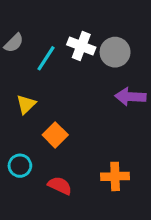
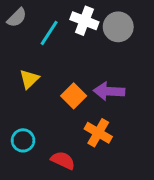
purple arrow: (130, 97) -> (109, 91), moved
orange square: (55, 135) -> (74, 96), moved
orange cross: (115, 176) -> (98, 133), moved, turned 32

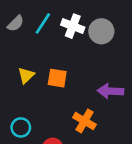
cyan line: (49, 33) -> (43, 23), moved
purple arrow: (109, 91) -> (110, 91), moved
orange square: (74, 96) -> (57, 78), moved, turned -36

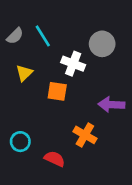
cyan line: (43, 23) -> (43, 36), turned -65
white cross: (73, 26) -> (73, 64), moved
yellow triangle: (26, 75) -> (24, 73), moved

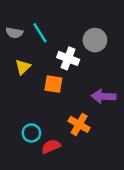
gray semicircle: (15, 36) -> (14, 33), turned 56
cyan circle: (20, 142) -> (31, 133), moved
red semicircle: (55, 159) -> (51, 146), turned -48

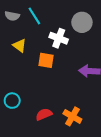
yellow triangle: (23, 67) -> (20, 46), turned -40
orange cross: (79, 124) -> (72, 116), moved
cyan circle: (31, 133) -> (12, 101), moved

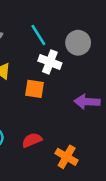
cyan line: (34, 16) -> (38, 35), moved
red semicircle: (44, 114) -> (32, 140), moved

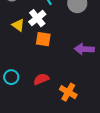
white cross: (50, 62) -> (37, 18), moved, turned 30

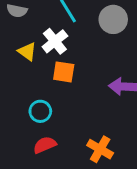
cyan circle: (11, 77) -> (40, 111), moved
red semicircle: (41, 79) -> (45, 145), moved

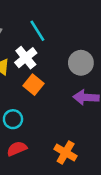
gray circle: (113, 19) -> (81, 63), moved
orange square: (64, 72) -> (33, 85), turned 30

